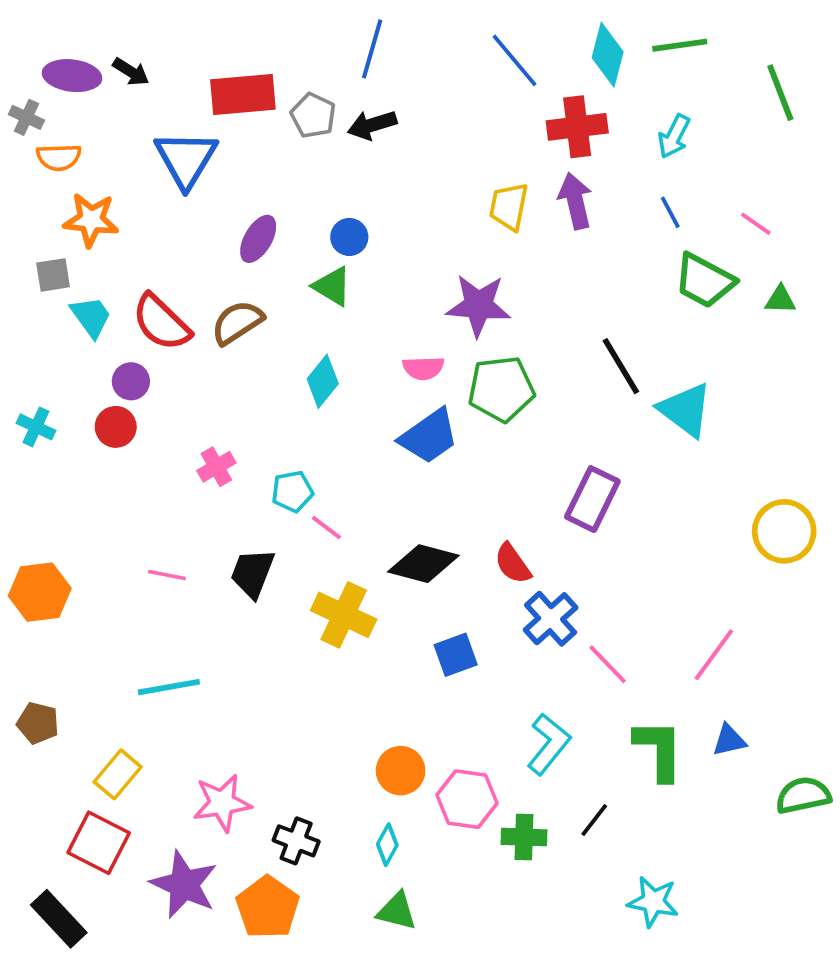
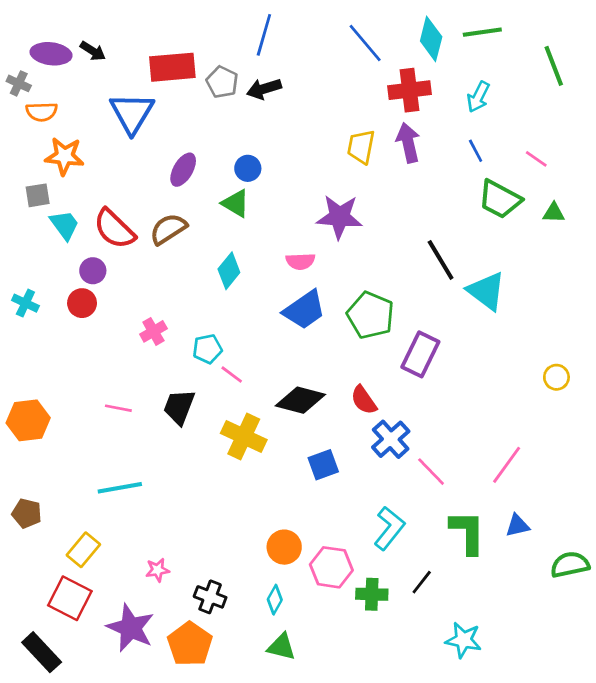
green pentagon: (501, 389) -> (370, 315), moved, turned 30
yellow circle: (784, 531) -> (556, 377), size x0.6
pink star: (222, 803) -> (158, 570), size x0.6

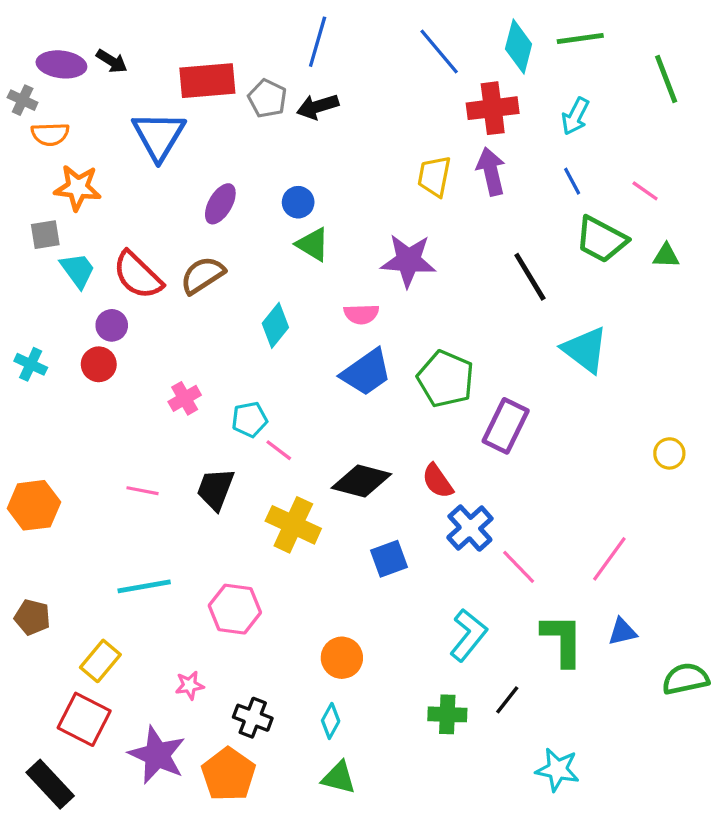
green triangle: (236, 203) -> (313, 244), moved
black line: (441, 260) -> (530, 277), moved
pink hexagon: (331, 567) -> (235, 609), moved

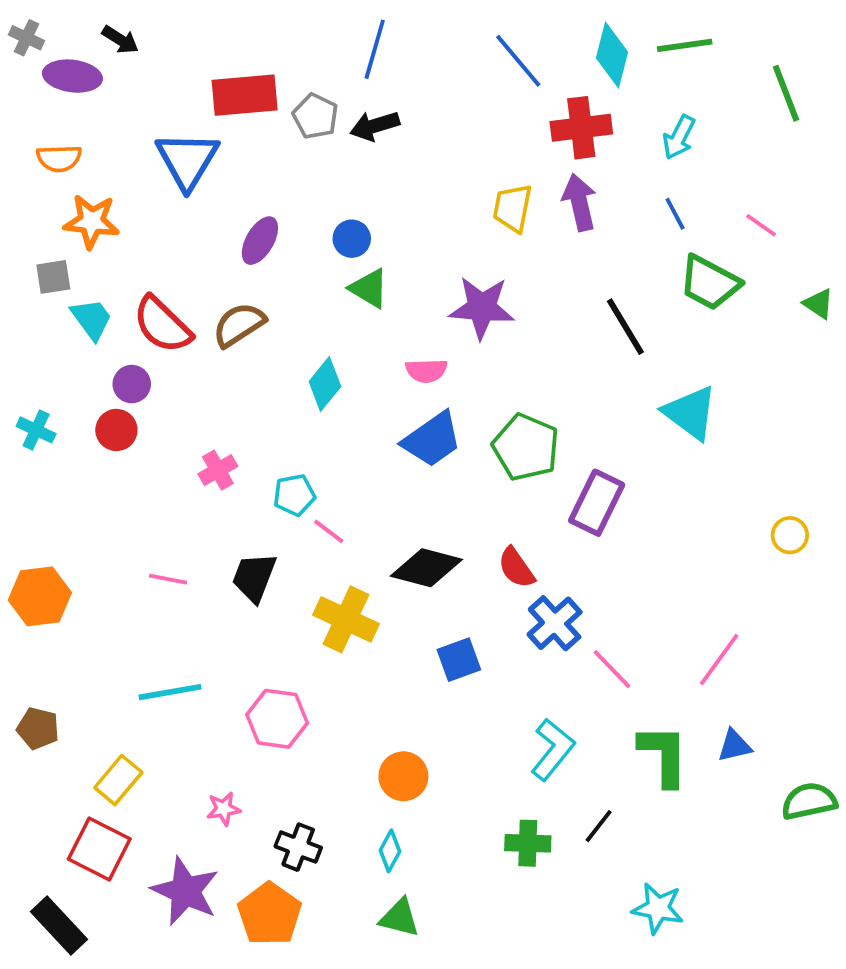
black arrow: (112, 61) -> (120, 40), moved
gray cross: (23, 100) -> (27, 38), moved
green triangle: (666, 256) -> (819, 304), moved, turned 32

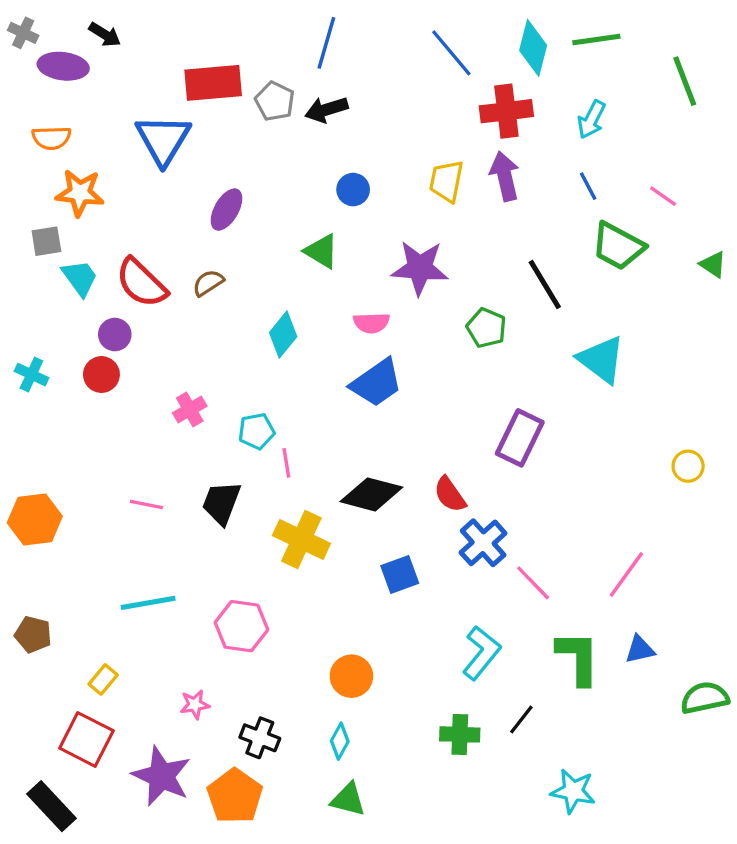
blue circle: (352, 239) -> (353, 190), moved
brown semicircle: (239, 325) -> (208, 283), size x0.7
green pentagon: (526, 447) -> (486, 328), moved, size x0.7
pink line: (329, 531) -> (286, 463), turned 44
yellow rectangle: (118, 780) -> (103, 679), size x0.7

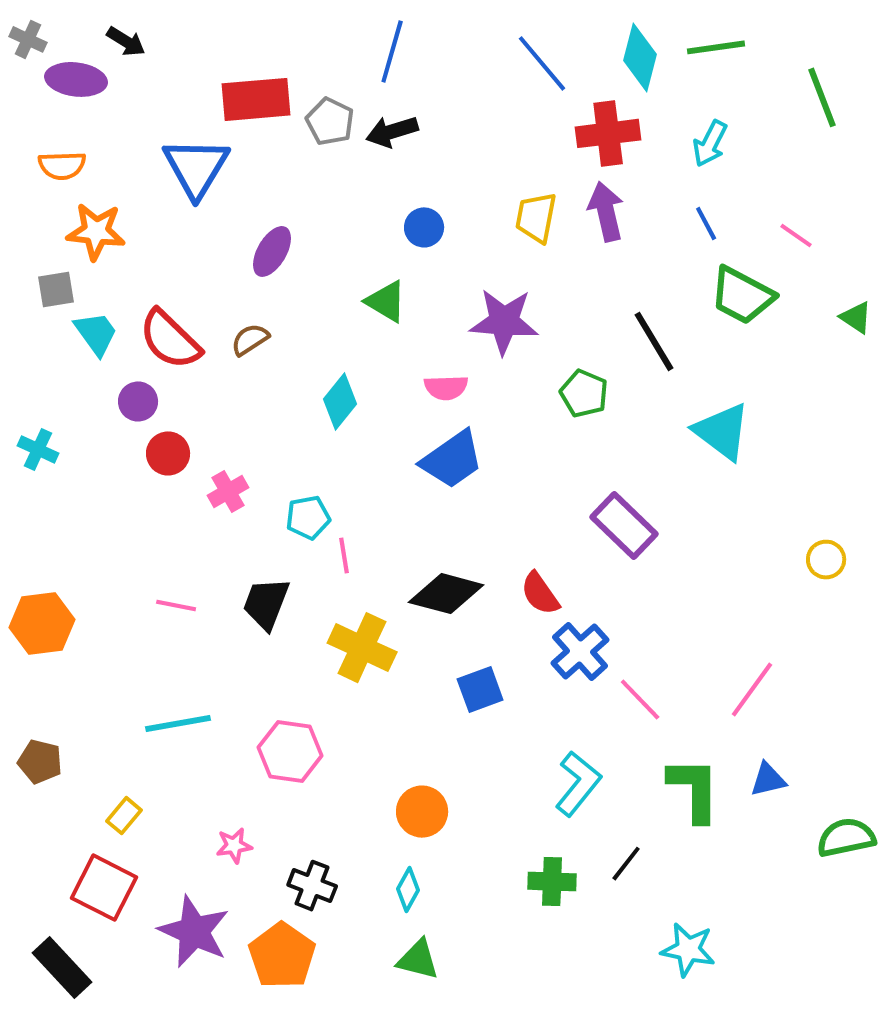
red circle: (101, 375) -> (168, 453), moved
purple rectangle: (520, 438) -> (624, 526), turned -72

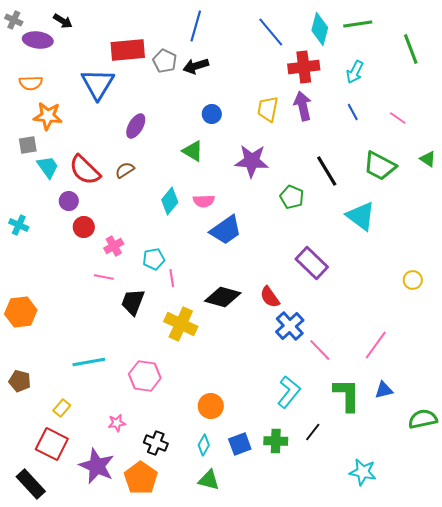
green trapezoid: (742, 295) -> (380, 166), moved
pink semicircle: (446, 387) -> (204, 201), moved
pink line: (176, 606) -> (104, 277), moved
blue square: (480, 690) -> (240, 444), moved
cyan star: (688, 950) -> (363, 472), moved

